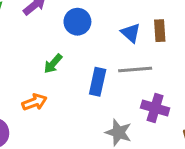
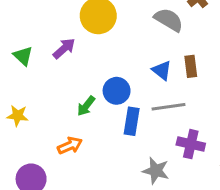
blue circle: (77, 22) -> (117, 91), moved

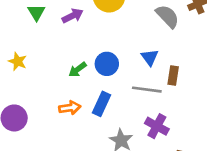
brown rectangle: (191, 66) -> (173, 75), moved
blue rectangle: (132, 121) -> (101, 104), moved
orange arrow: (70, 145) -> (70, 108), moved

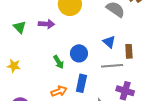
purple arrow: (73, 16) -> (46, 24), turned 42
green arrow: (78, 69) -> (59, 62), turned -72

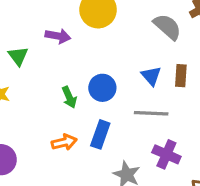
green triangle: (20, 27) -> (18, 56), moved
brown rectangle: (129, 51) -> (181, 76), moved

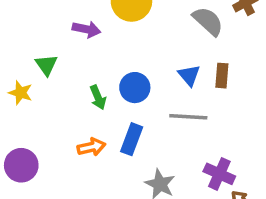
green triangle: (18, 56) -> (46, 65), moved
purple cross: (166, 154) -> (219, 174), moved

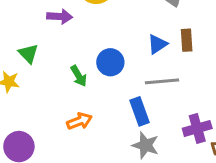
blue triangle: (189, 75) -> (157, 44), turned 45
blue rectangle: (132, 139) -> (140, 111), moved, turned -32
purple cross: (219, 174) -> (197, 128), turned -32

